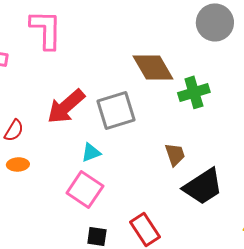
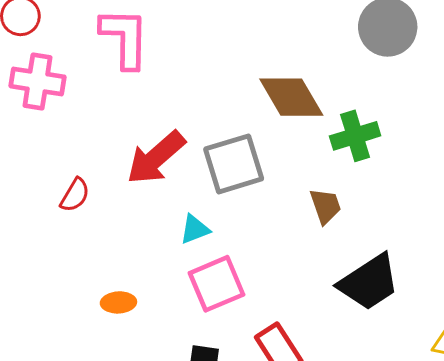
brown trapezoid: (175, 154) -> (325, 206), moved
orange ellipse: (18, 164) -> (118, 302), moved
pink square: (85, 189) -> (217, 284), moved, turned 33

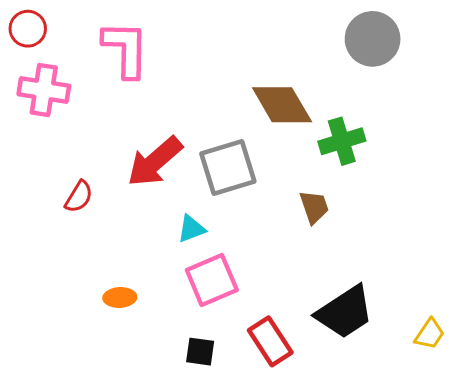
black trapezoid: (369, 282) -> (345, 312), moved

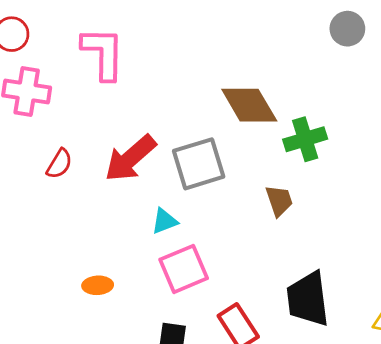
gray circle: (373, 39) -> (347, 29), moved, size x0.7
red semicircle: (79, 197) -> (59, 164), moved
black trapezoid: (345, 312) -> (308, 299), turned 116

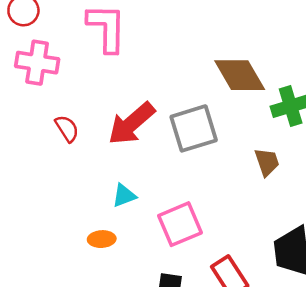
red semicircle: (59, 164) -> (67, 128), turned -64
cyan triangle: (164, 221) -> (124, 196), moved

